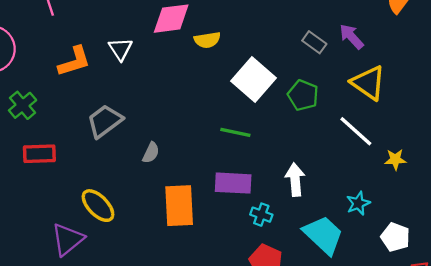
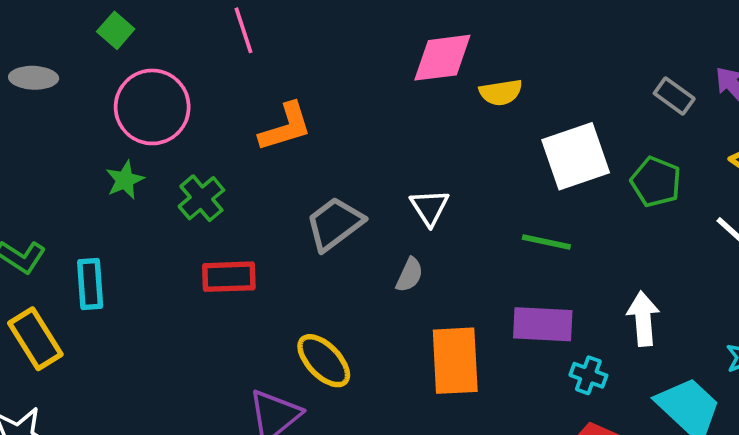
white triangle: (121, 49) -> (430, 207), moved
white square: (253, 79) -> (576, 156), turned 30

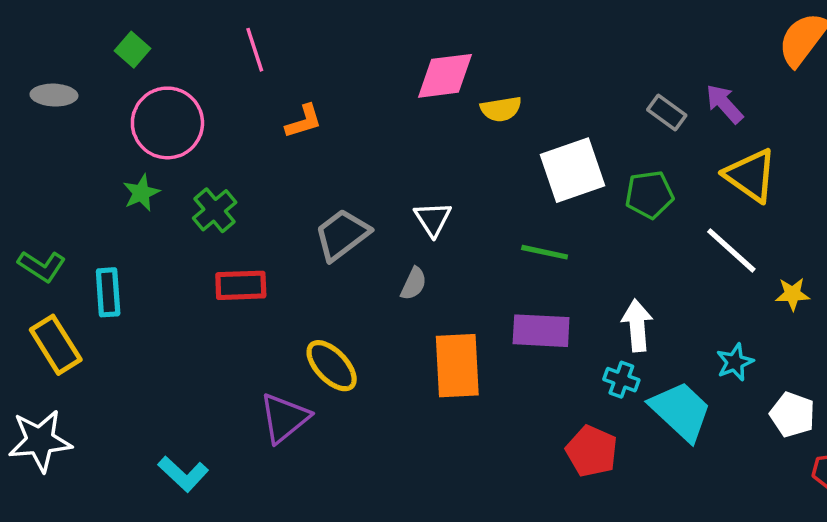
orange L-shape: (285, 127) -> (304, 121), moved, size x0.7
green pentagon: (656, 182) -> (649, 195), turned -30
cyan cross: (588, 375) -> (621, 380), moved

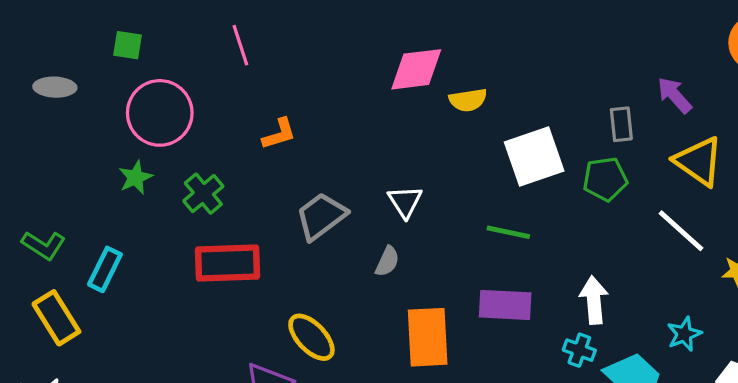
green square: (133, 50) -> (127, 45), turned -32
gray rectangle: (667, 112) -> (621, 124), moved, turned 48
orange L-shape: (304, 121) -> (279, 134), moved
red rectangle: (241, 285) -> (228, 263), size x1.4
cyan rectangle: (108, 292) -> (105, 269), turned 30

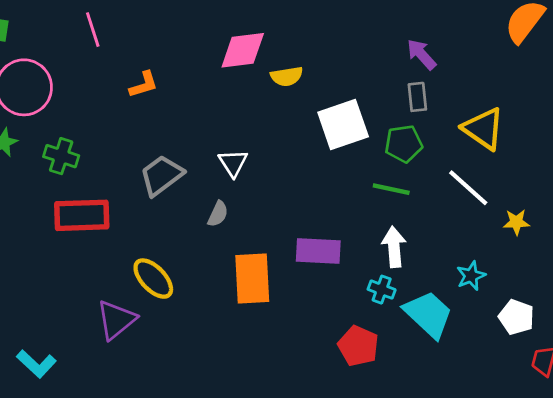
purple arrow: (675, 95) -> (421, 54), moved
orange L-shape: (279, 134) -> (144, 85), moved
green cross: (203, 194) -> (61, 156), turned -32
green line: (508, 232) -> (391, 189), moved

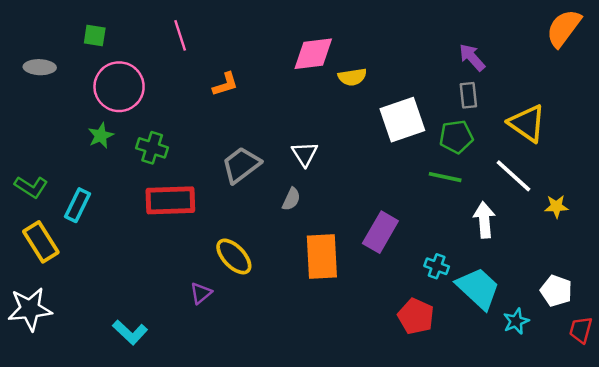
white arrow: (394, 247) -> (484, 220), moved
purple rectangle: (318, 251) -> (380, 232), turned -63
cyan star: (471, 276) -> (516, 321), moved
purple triangle: (116, 320) -> (201, 293), size x0.6

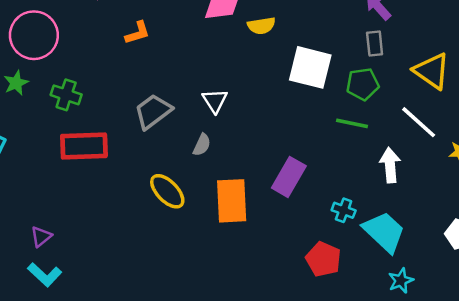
white square: (402, 120) -> (310, 67), turned 33
yellow ellipse: (234, 256) -> (167, 191), moved
purple triangle: (201, 293) -> (41, 237), moved
cyan star: (516, 321) -> (401, 281), moved

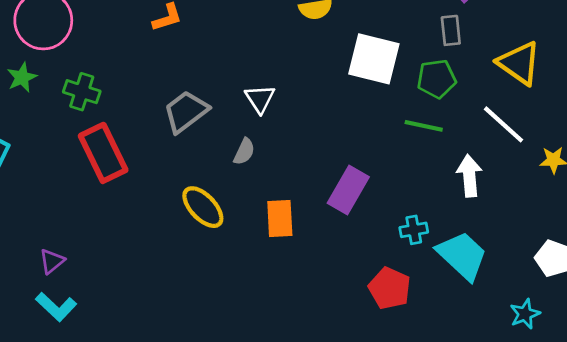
red rectangle: (84, 146) -> (103, 153), turned 66
orange rectangle: (232, 201) -> (280, 218), size x0.7
cyan cross: (344, 210) -> (414, 230), turned -30
cyan star: (401, 281) -> (525, 314), moved

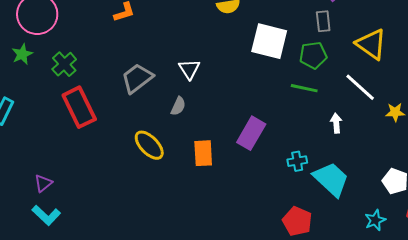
green cross: (82, 92) -> (64, 64), turned 30
white arrow: (469, 176) -> (336, 123), size x0.7
red pentagon: (390, 288) -> (297, 221), moved

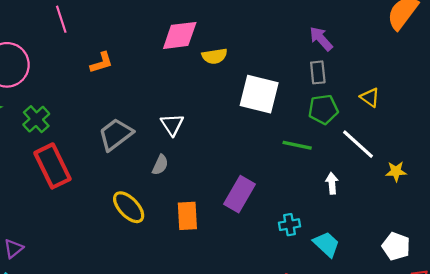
yellow triangle: (371, 44) -> (370, 97), size x0.6
green pentagon: (313, 55) -> (323, 109), moved
cyan trapezoid: (331, 179) -> (326, 244), size x0.7

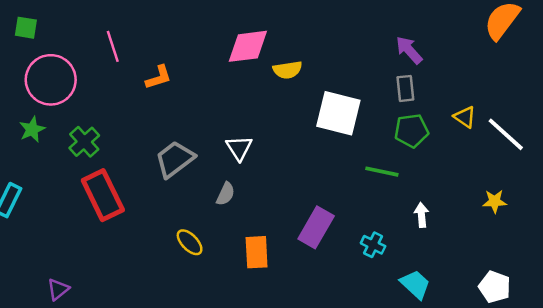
pink line: (61, 19) -> (113, 46), moved
white line: (358, 144) -> (506, 134), moved
yellow ellipse: (129, 207) -> (190, 242), size x0.7
cyan cross: (290, 225) -> (373, 245), moved, turned 36

